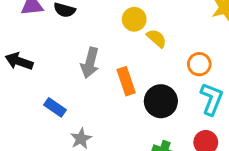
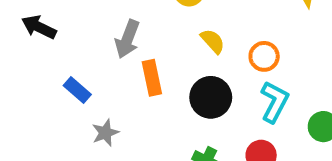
yellow semicircle: (157, 38) -> (213, 41), moved
orange rectangle: (126, 81) -> (152, 78), moved

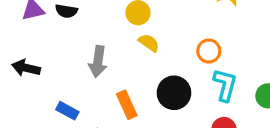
yellow semicircle: (213, 41) -> (149, 43), moved
orange rectangle: (152, 78) -> (127, 105), moved

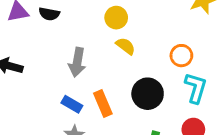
blue rectangle: (67, 111) -> (72, 104), moved

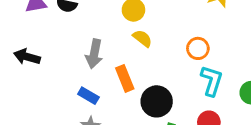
black circle: (148, 94) -> (157, 101), moved
orange rectangle: (103, 104) -> (125, 78), moved

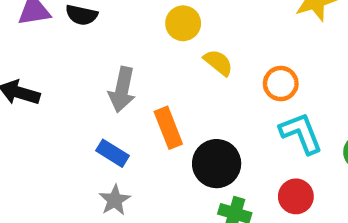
yellow semicircle: (142, 38) -> (218, 63), moved
cyan L-shape: (212, 81) -> (301, 133), turned -40

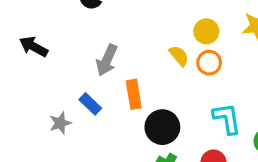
yellow circle: (183, 23) -> (206, 31), moved
orange circle: (281, 84) -> (209, 63), moved
gray star: (115, 200) -> (60, 123), moved

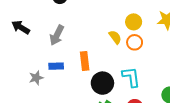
gray arrow: (107, 60) -> (57, 35), moved
blue rectangle: (90, 104) -> (56, 66), turned -48
cyan L-shape: (227, 119) -> (131, 77), moved

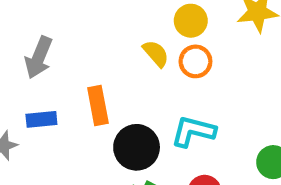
cyan L-shape: (131, 77) -> (193, 131), turned -65

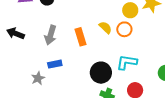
yellow circle: (191, 21) -> (130, 10), moved
orange rectangle: (98, 105) -> (81, 37), moved

